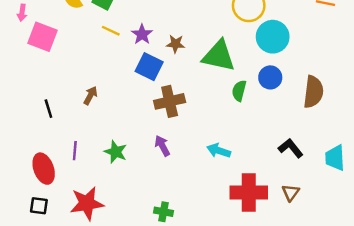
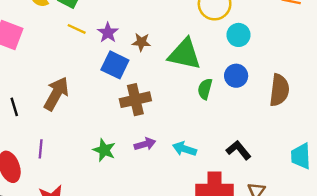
cyan circle: (273, 37) -> (238, 35), size x0.7
brown arrow: (90, 95) -> (56, 94), size x1.8
purple arrow: (162, 146) -> (145, 144), moved, turned 102
black L-shape: (291, 148) -> (238, 150), moved
green star: (116, 152) -> (104, 150), moved

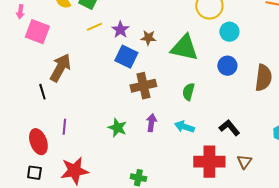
yellow line: (77, 29) -> (94, 27), turned -49
green semicircle: (205, 89) -> (188, 92), moved
brown arrow: (56, 94) -> (60, 68), moved
purple arrow: (145, 144) -> (151, 123), turned -66

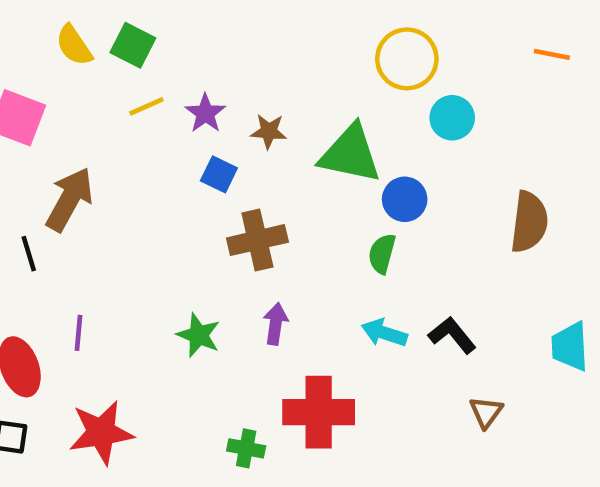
blue square: (126, 57) -> (219, 174), size x0.7
blue circle: (227, 66) -> (405, 199), moved
green semicircle: (188, 92) -> (382, 254), moved
cyan arrow: (184, 127) -> (384, 333), moved
red cross: (209, 162) -> (319, 412), moved

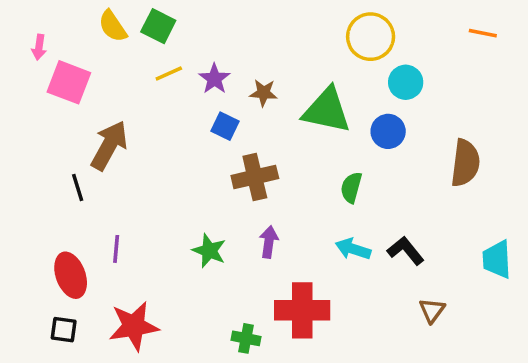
blue circle: (405, 199) -> (388, 131), moved

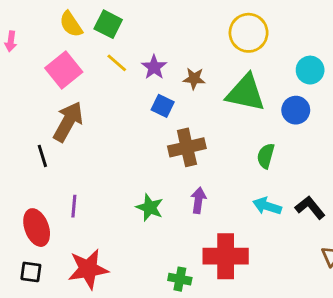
yellow circle: (371, 37) -> (249, 33), moved
yellow line: (169, 73) -> (117, 63), turned 65
pink square: (69, 82) -> (64, 70), moved, turned 30

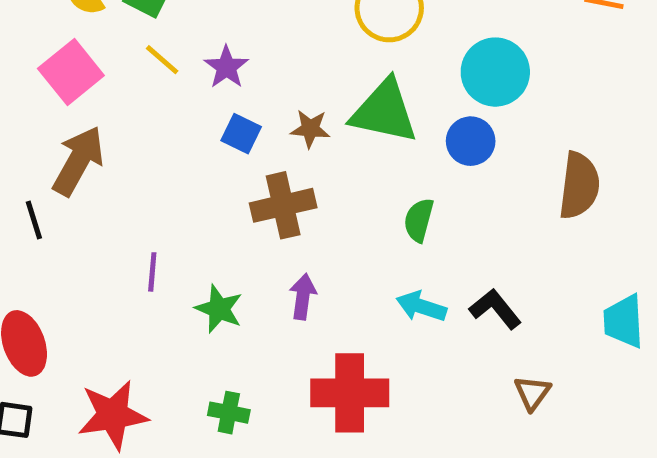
cyan circle: (310, 70) -> (495, 72), size x1.4
brown star: (194, 79) -> (310, 129), moved
purple line: (74, 206) -> (152, 272), moved
green cross: (180, 279) -> (229, 413), moved

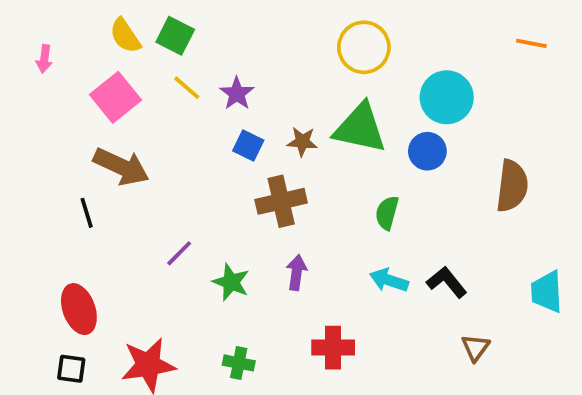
brown arrow: (78, 161) -> (121, 167), turned 86
purple line: (152, 272) -> (179, 253), turned 40
red cross: (350, 393) -> (333, 348), size x0.7

